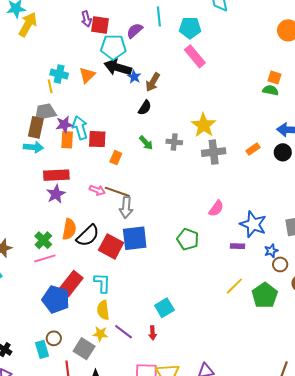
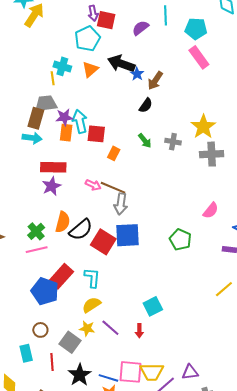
cyan pentagon: (113, 47) -> (87, 39), moved, turned -30
yellow semicircle: (103, 310) -> (91, 305), turned 60
cyan rectangle: (42, 349) -> (26, 353), moved

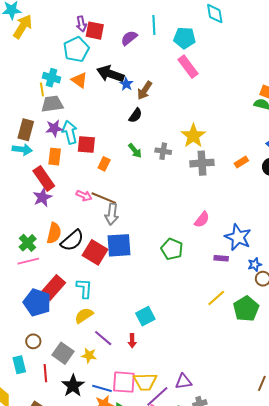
orange triangle: (90, 69) -> (79, 80), turned -42
gray trapezoid: (46, 104) -> (52, 104), moved
orange rectangle: (66, 133) -> (55, 157), moved
red rectangle: (53, 167) -> (44, 178), turned 55
yellow star: (87, 328) -> (89, 355), moved

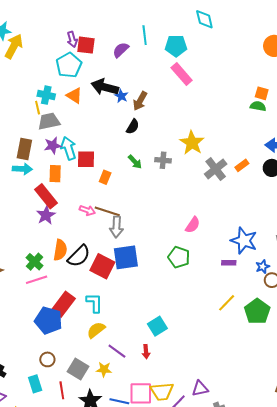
gray cross: (202, 163) -> (216, 169), moved, turned -30
pink semicircle: (202, 220) -> (193, 225), moved

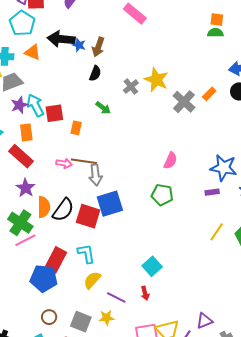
gray cross: (163, 160) -> (131, 87), moved, turned -35
purple star: (46, 215) -> (26, 188), moved
green cross: (35, 262) -> (20, 223), size x1.4

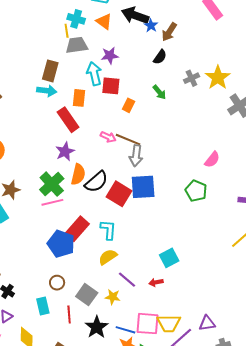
purple star: (19, 105) -> (110, 56), moved
red arrow: (145, 293) -> (156, 282), turned 80

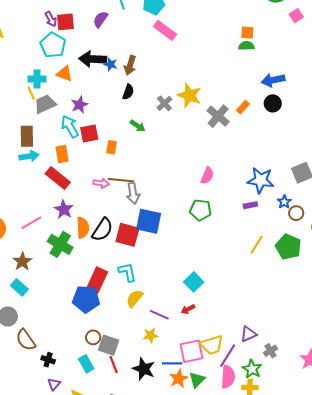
blue square: (143, 187) -> (149, 221), turned 32
pink line: (52, 202) -> (31, 223), moved
gray square: (87, 295) -> (109, 345), moved

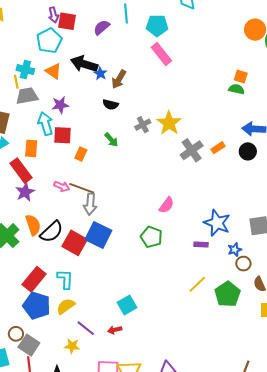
black semicircle: (128, 92) -> (111, 105), turned 70
purple star: (64, 209) -> (25, 192), moved
orange semicircle: (83, 228) -> (33, 225), turned -30
blue pentagon: (86, 299) -> (37, 306), moved

